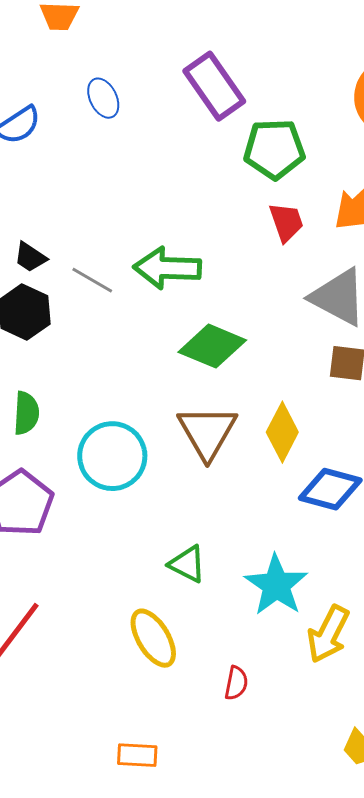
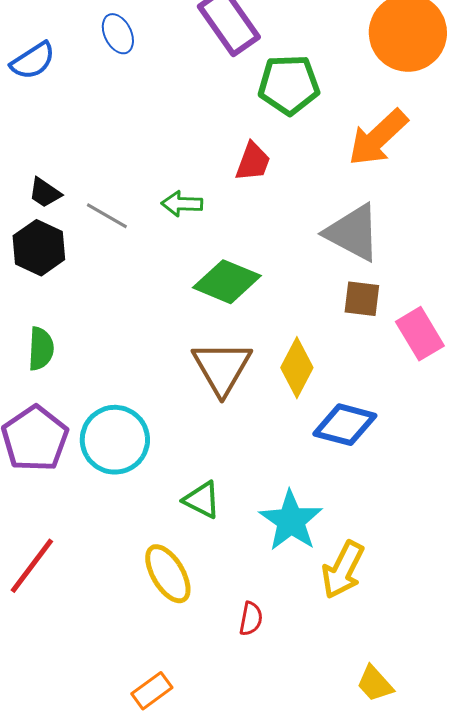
red trapezoid: (286, 222) -> (253, 162), moved, turned 39
green arrow: (167, 268) -> (182, 204), size x0.6
cyan circle: (112, 456) -> (115, 440), moved
orange rectangle: (137, 755) -> (152, 691), turned -39

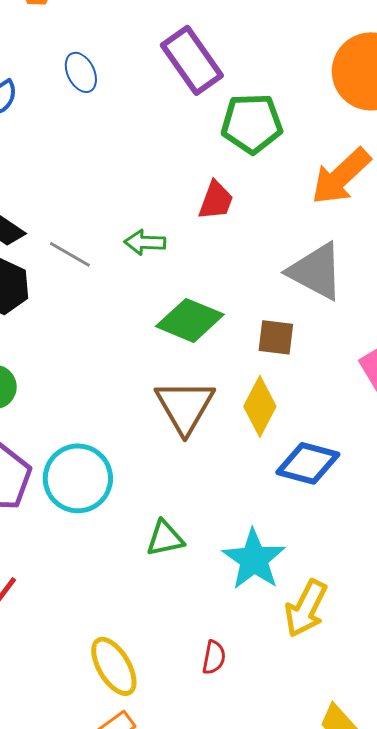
brown square: (362, 299) -> (276, 337), moved
green triangle: (202, 500) -> (165, 538), turned -39
yellow ellipse: (168, 574) -> (114, 666), moved

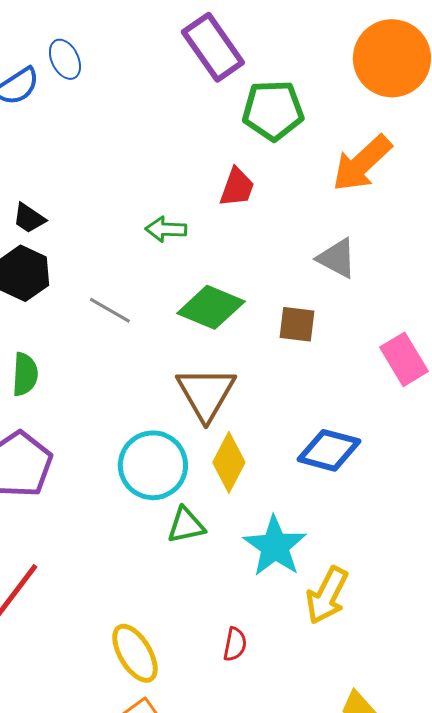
blue ellipse: (81, 72) -> (65, 59), moved
gray line: (70, 254) -> (110, 310), moved
gray triangle: (316, 271) -> (337, 258), size x0.7
yellow diamond: (260, 406) -> (229, 462), moved
cyan circle: (78, 478) -> (153, 465), moved

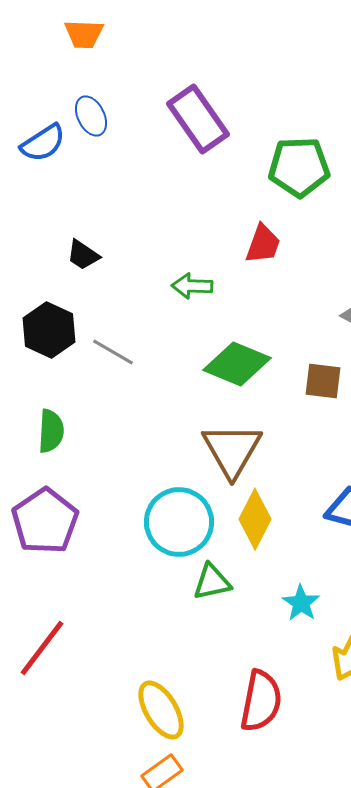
purple rectangle: (213, 47) -> (198, 119), moved
black trapezoid: (29, 218) -> (83, 255), moved
gray line: (110, 310) -> (113, 352), moved
cyan star: (275, 546) -> (301, 603), size x0.6
red semicircle: (235, 644) -> (261, 701), size x1.8

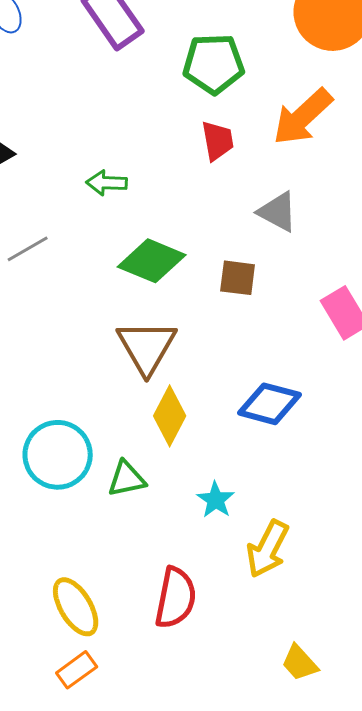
red trapezoid: (263, 244) -> (218, 141), moved, turned -30
gray line: (113, 352) -> (28, 249), turned -60
cyan circle: (179, 522) -> (58, 455), moved

